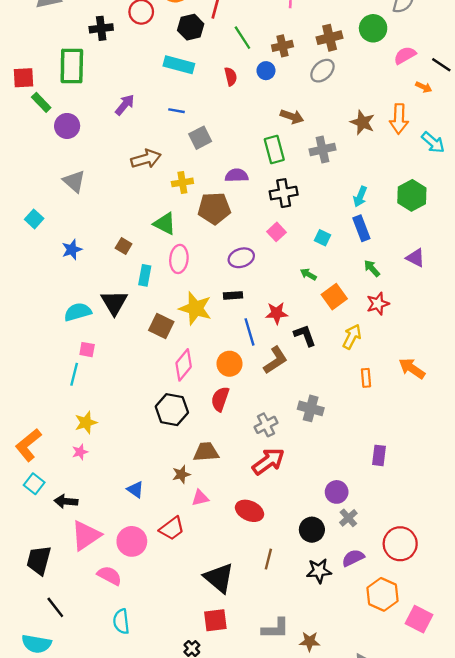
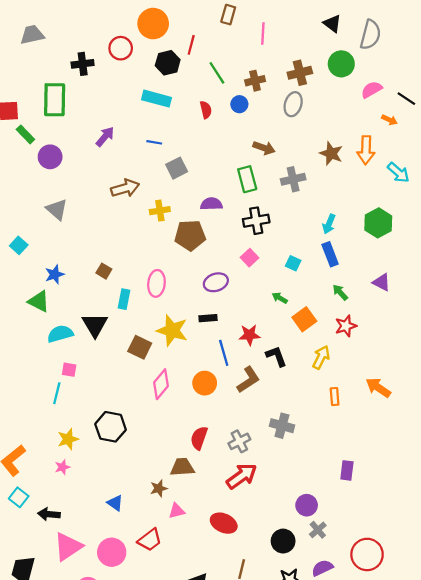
gray ellipse: (322, 71) -> (293, 104), turned -30
green triangle: (165, 224) -> (39, 301), moved
red semicircle: (220, 399) -> (199, 438), moved
black hexagon: (172, 410) -> (111, 427), moved

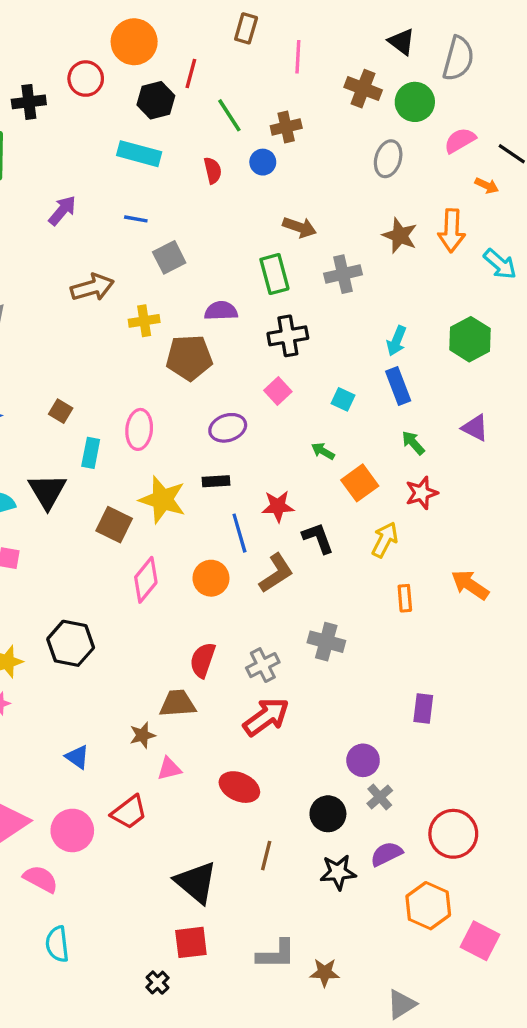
brown cross: (300, 73) -> (363, 89), moved, turned 35
gray ellipse: (293, 104) -> (388, 159), moved

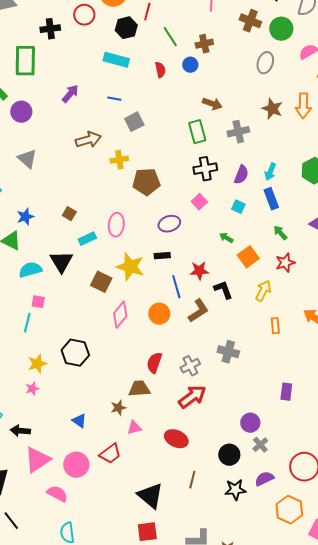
purple semicircle: (221, 311) -> (241, 175), moved, turned 114
cyan rectangle: (91, 453) -> (87, 239), turned 54

